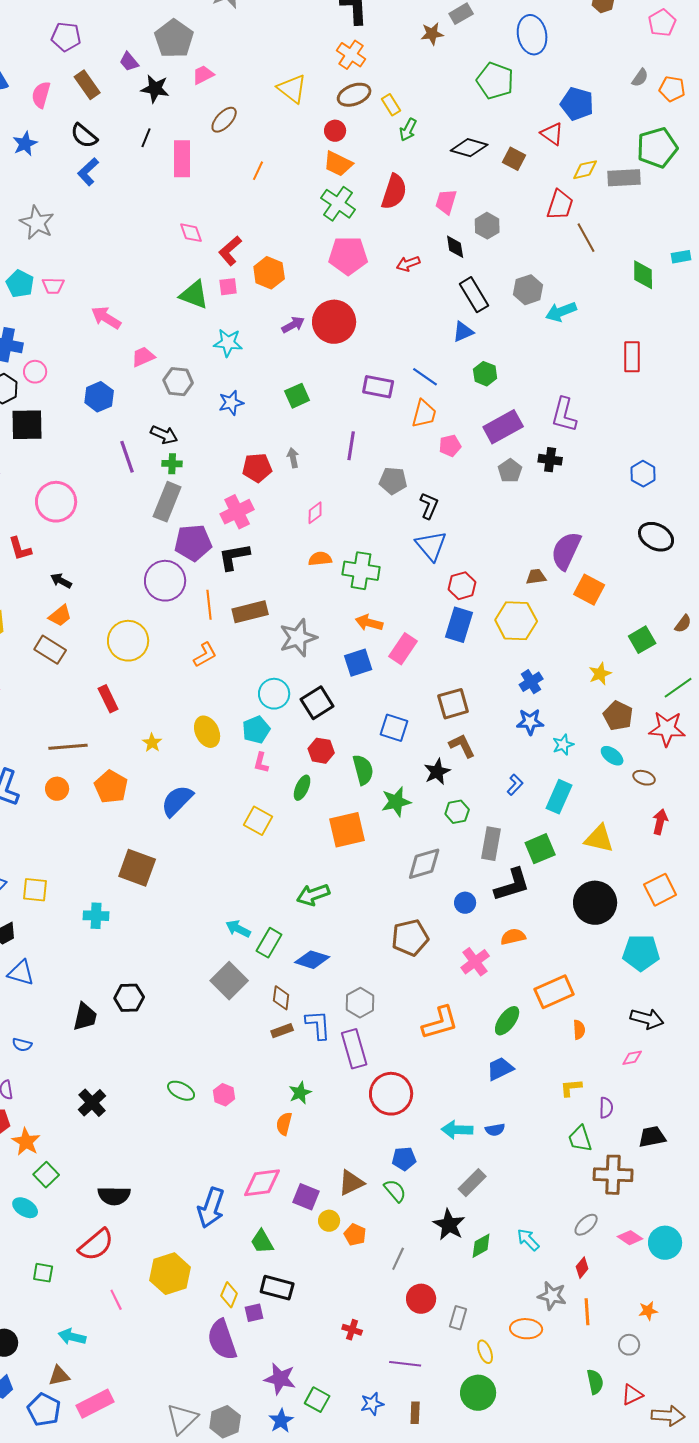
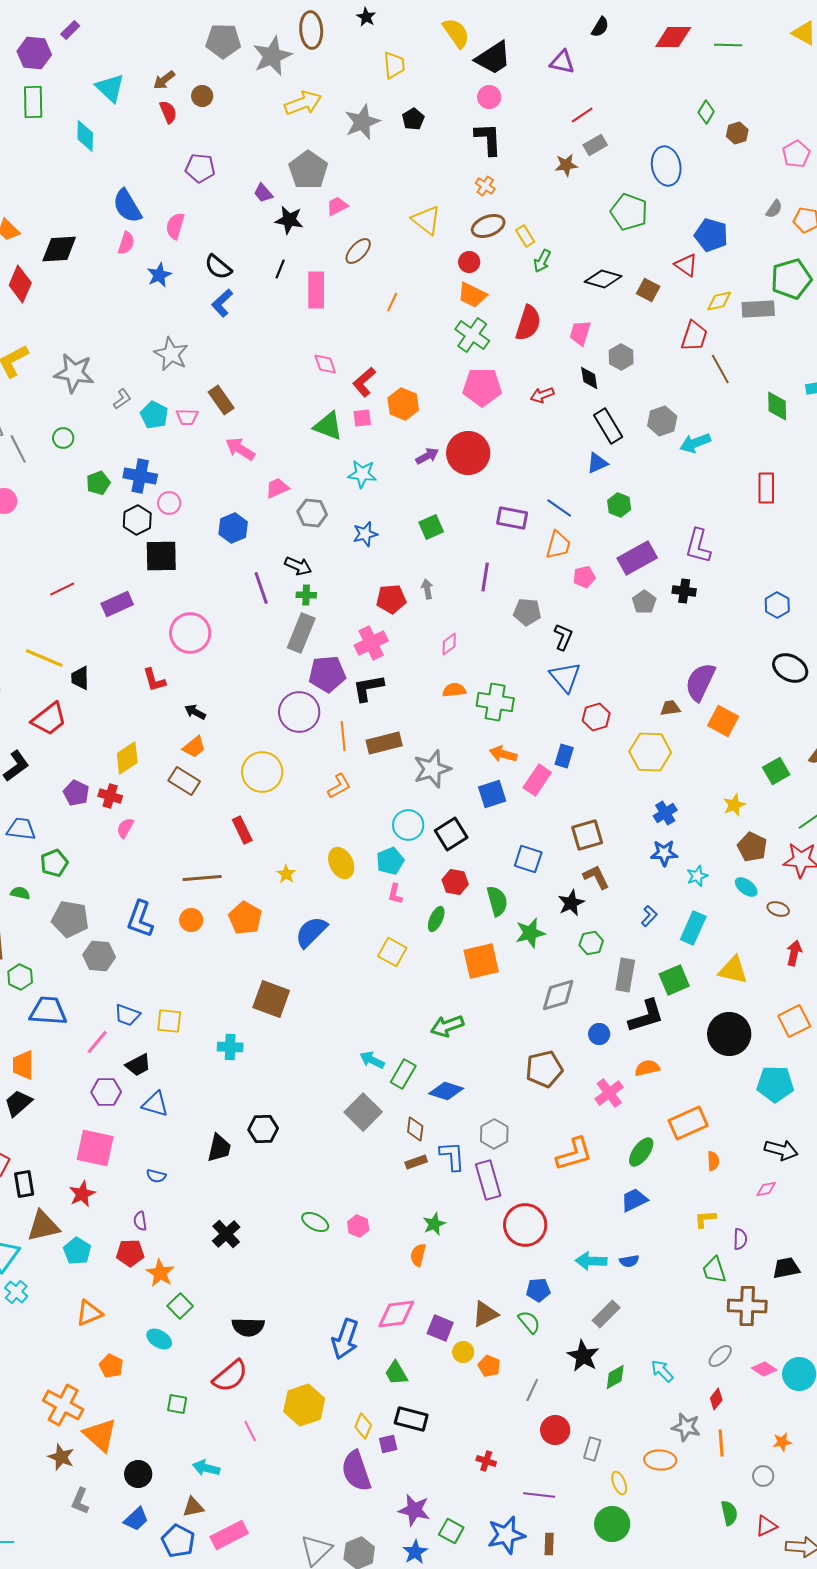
orange cross: (351, 55) -> (485, 186), size x0.7
brown rectangle: (87, 85) -> (221, 400), moved
blue rectangle: (459, 625) -> (564, 756), moved, size x0.7
blue star: (372, 1404) -> (506, 1535), size x1.6

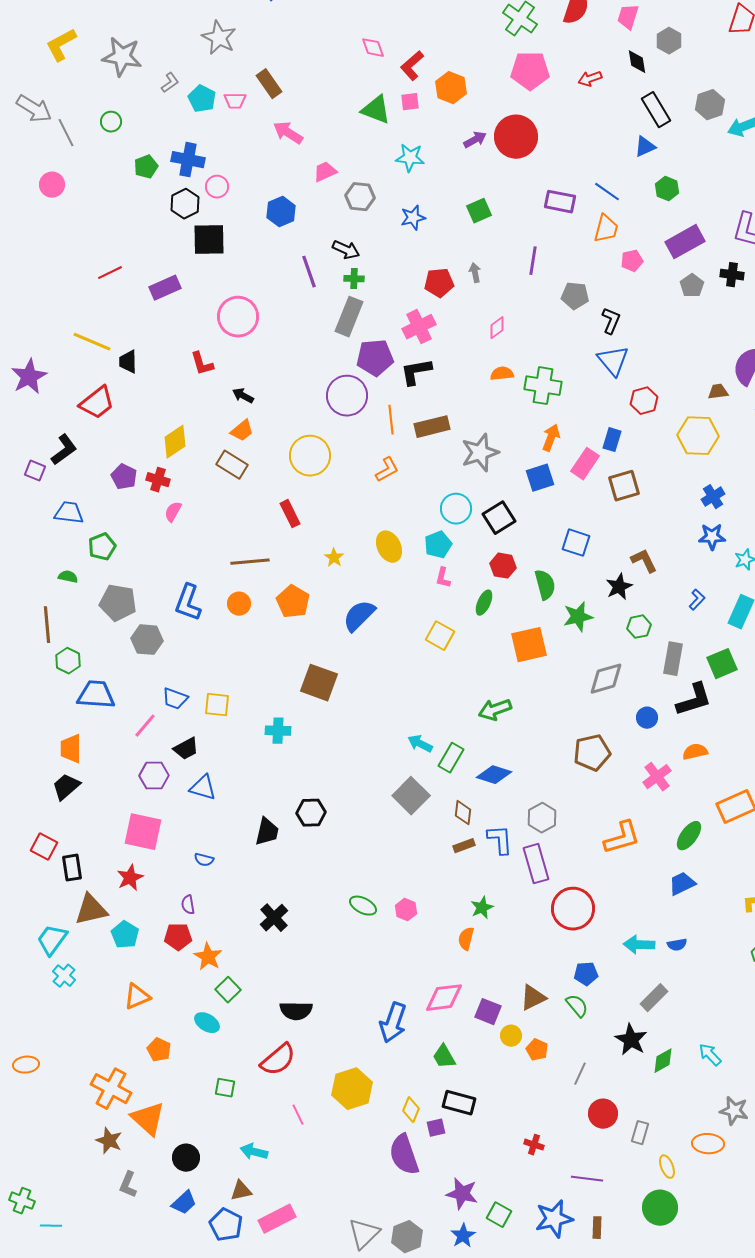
orange arrow: (503, 754) -> (551, 438), turned 96
brown square: (587, 835) -> (624, 486), moved

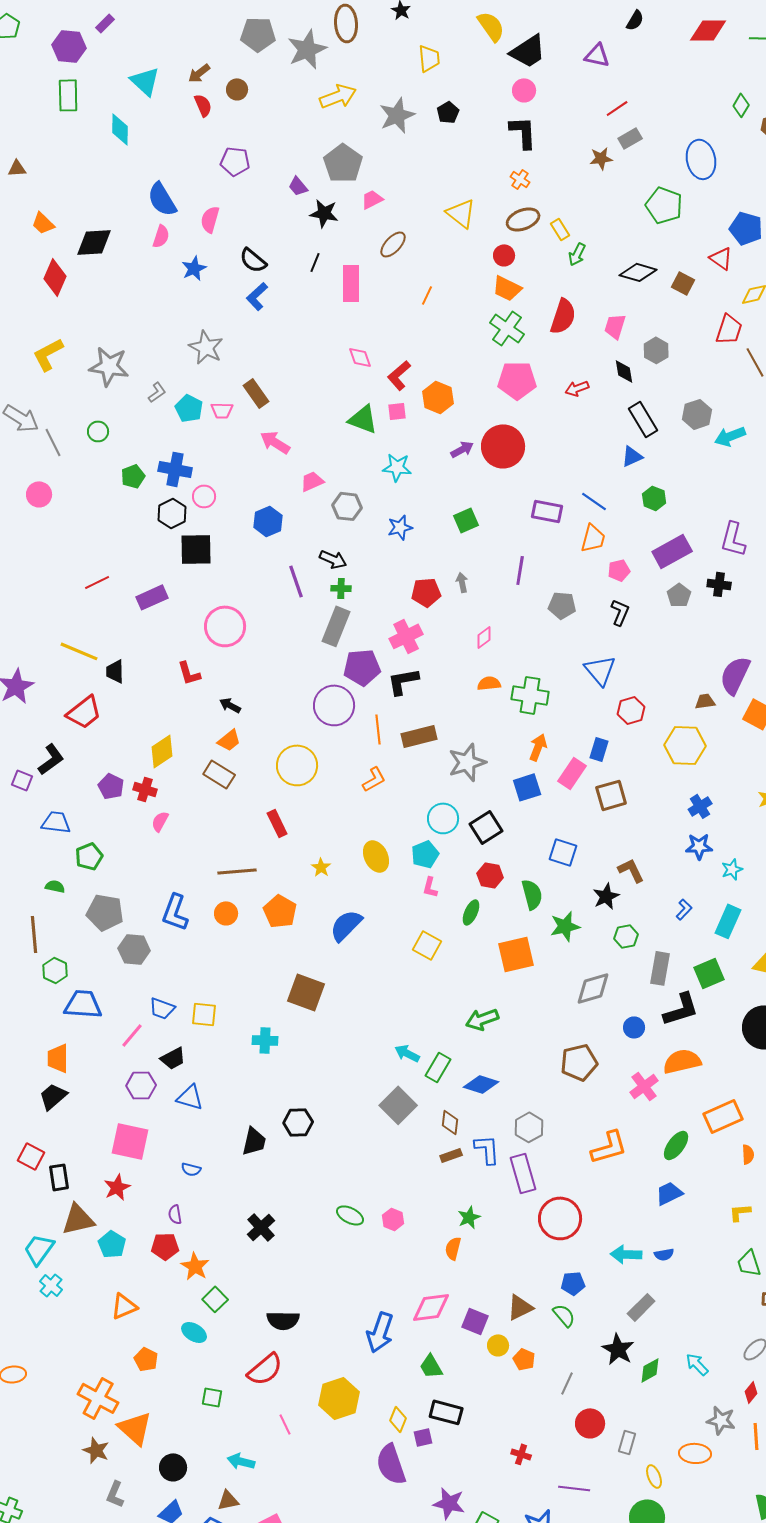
black L-shape: (611, 321) -> (620, 612), moved
orange semicircle: (695, 752) -> (682, 1061), size x1.5

